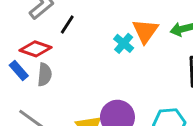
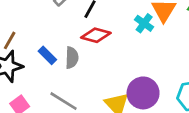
red diamond: (36, 49) -> (96, 35), moved

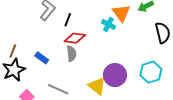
gray semicircle: (72, 58) -> (71, 54), moved

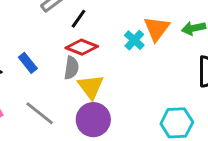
purple circle: (115, 75) -> (93, 120), moved
yellow triangle: (97, 86) -> (91, 87), moved

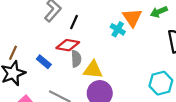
red diamond: (82, 47) -> (68, 45), moved
yellow triangle: (91, 87) -> (93, 70), turned -36

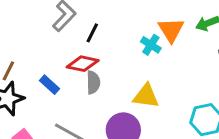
yellow triangle: (93, 70) -> (146, 96), moved

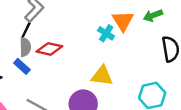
black line: (92, 33) -> (26, 30), moved
gray semicircle: (93, 82) -> (25, 47), moved

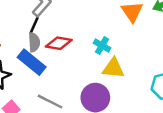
cyan cross: (106, 33) -> (102, 45), moved
blue rectangle: (22, 66) -> (32, 62), size x1.6

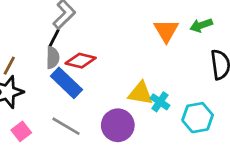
cyan cross: (102, 45) -> (160, 102), moved
blue rectangle: (32, 62) -> (66, 83), moved

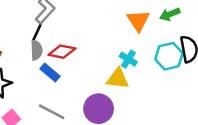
blue rectangle: (66, 83) -> (50, 72), size x0.7
cyan cross: (160, 102) -> (128, 59), moved
cyan hexagon: (198, 118) -> (169, 56), moved

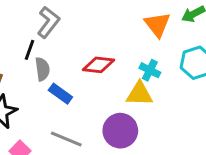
black line: (37, 32) -> (29, 50), moved
red diamond: (62, 52) -> (98, 65), moved

